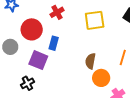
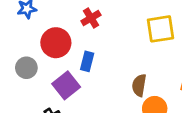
yellow square: (95, 20) -> (161, 29), moved
purple square: (38, 60) -> (66, 85), turned 30

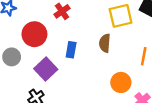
blue rectangle: (87, 61) -> (71, 50), moved
brown semicircle: (139, 85) -> (105, 43), moved

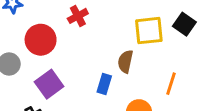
blue rectangle: (71, 50) -> (104, 84), moved

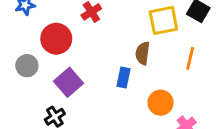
orange line: (171, 84) -> (190, 58), moved

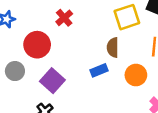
blue rectangle: (123, 77) -> (99, 70), turned 63
orange circle: (161, 103) -> (136, 75), moved

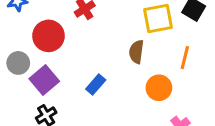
blue rectangle: (99, 70) -> (96, 84), moved, turned -35
purple square: (52, 81) -> (44, 80), moved

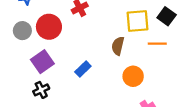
orange line: (185, 58) -> (157, 44), moved, turned 72
gray circle: (18, 63) -> (22, 31), moved

